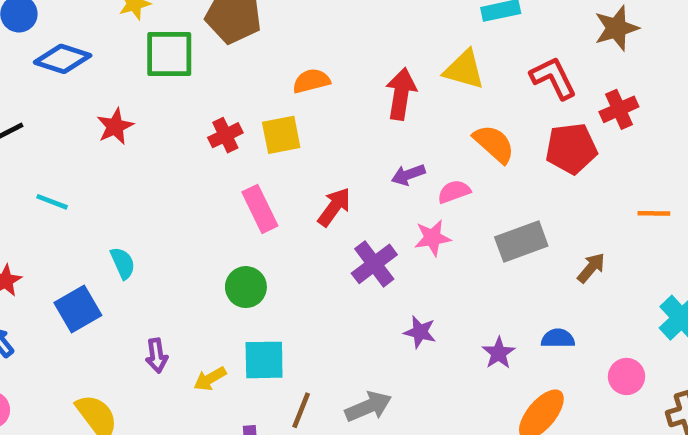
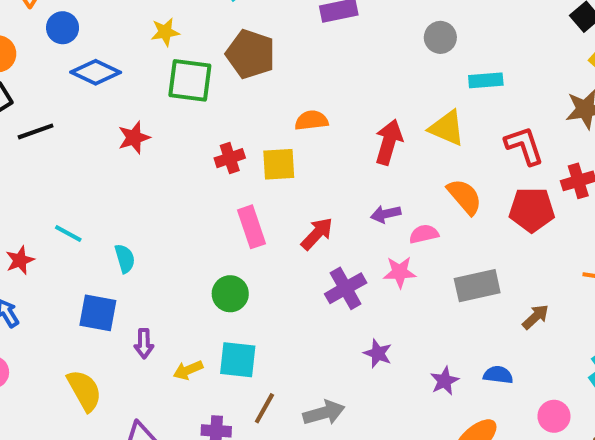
cyan line: (52, 202) -> (68, 234), moved
blue square: (78, 309) -> (98, 313), moved, turned 33

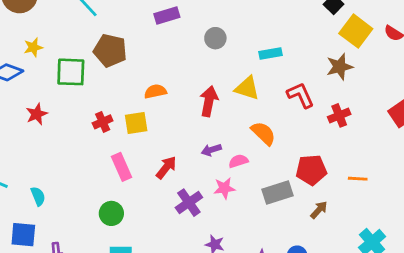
yellow star: (165, 32) -> (33, 47), moved
gray circle: (440, 37) -> (215, 38), moved
red pentagon: (532, 210) -> (311, 170), moved

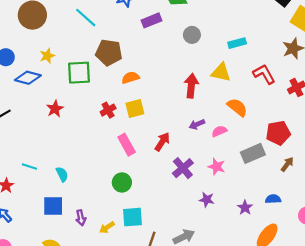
orange semicircle: (155, 91) -> (130, 78), moved
pink star: (224, 188) -> (217, 167), moved, turned 30

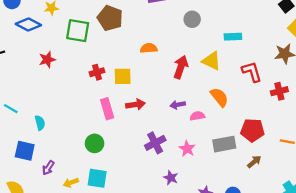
orange semicircle: (130, 78) -> (149, 48), moved
red arrow: (162, 142) -> (136, 105), moved, turned 36
purple arrow: (81, 218) -> (48, 168), turned 32

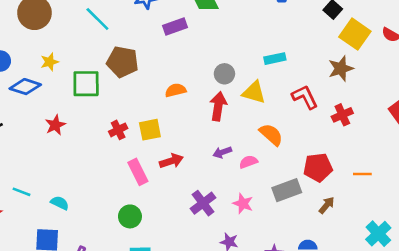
gray circle: (192, 19) -> (224, 74), moved
cyan semicircle: (40, 123) -> (60, 203), turned -40

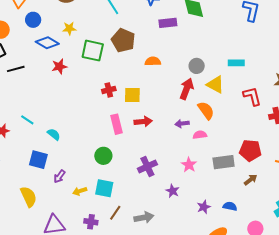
orange semicircle: (176, 90) -> (153, 61), moved
red star: (55, 125) -> (59, 66), moved
orange semicircle: (271, 135) -> (206, 110), moved
purple cross: (203, 203) -> (147, 166), moved

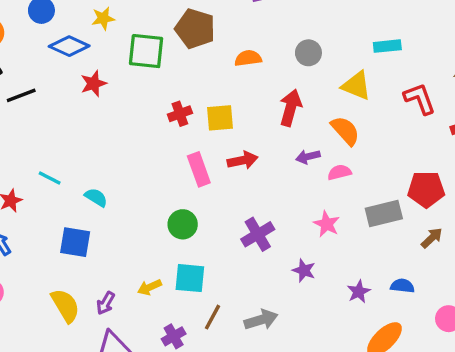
gray circle: (197, 66) -> (308, 53), moved
red arrow: (187, 89) -> (291, 108), moved
purple arrow: (59, 176) -> (106, 303), moved
purple cross: (91, 222) -> (174, 336), turned -32

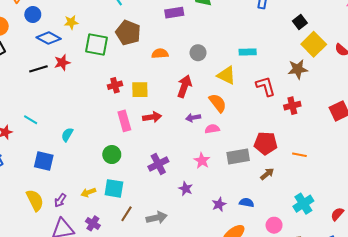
black line: (21, 95) -> (38, 69), moved
cyan semicircle: (96, 197) -> (67, 135), moved, turned -96
purple cross: (174, 336) -> (93, 223), moved, turned -32

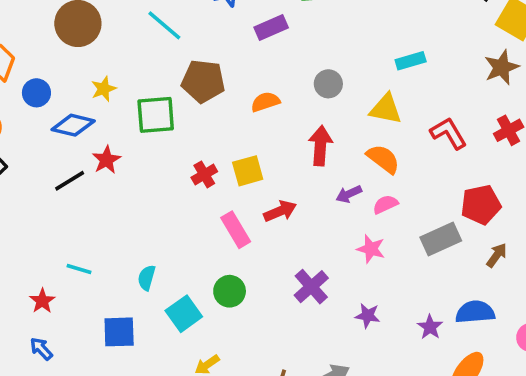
red L-shape: (266, 86) -> (449, 133), moved
pink star: (202, 161) -> (371, 249), moved
cyan square: (114, 188) -> (184, 314), moved, turned -30
blue semicircle: (247, 203) -> (475, 312), size x1.5

